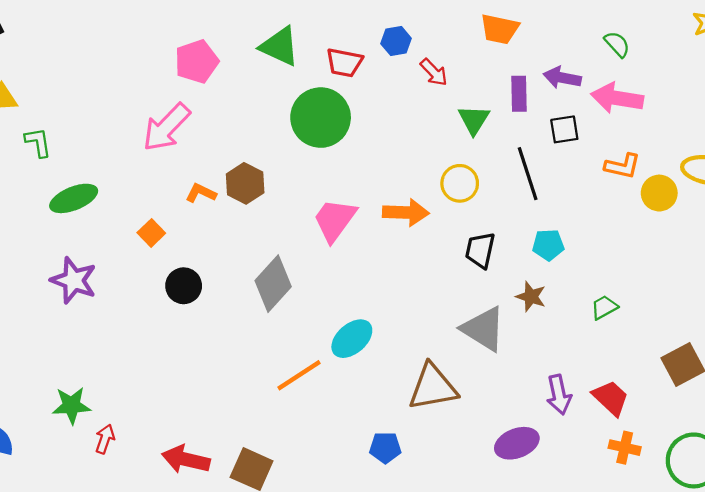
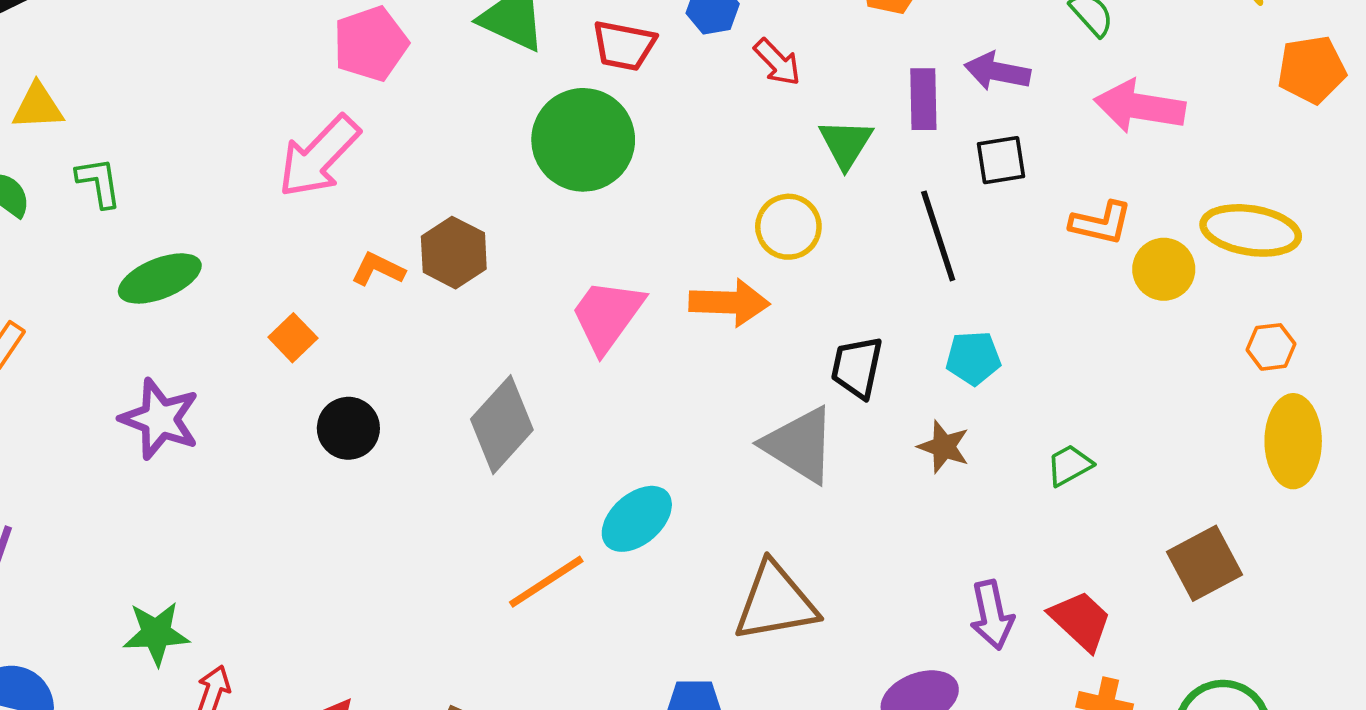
pink arrow: (617, 98) -> (1140, 107), moved
yellow circle: (460, 183) -> (788, 227), moved
gray triangle: (483, 329) -> (800, 445), moved

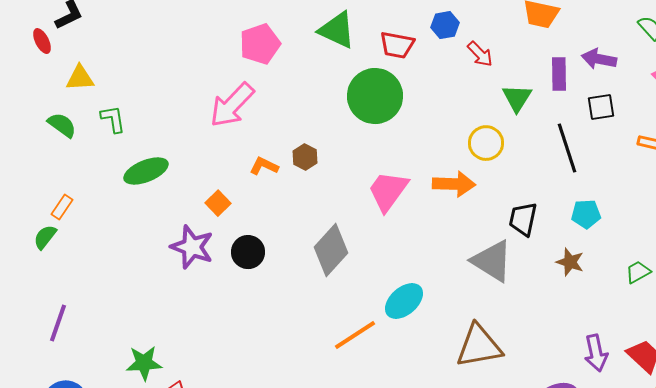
brown hexagon: (454, 253) -> (305, 157), size x0.7
purple star: (160, 419) -> (192, 247), moved

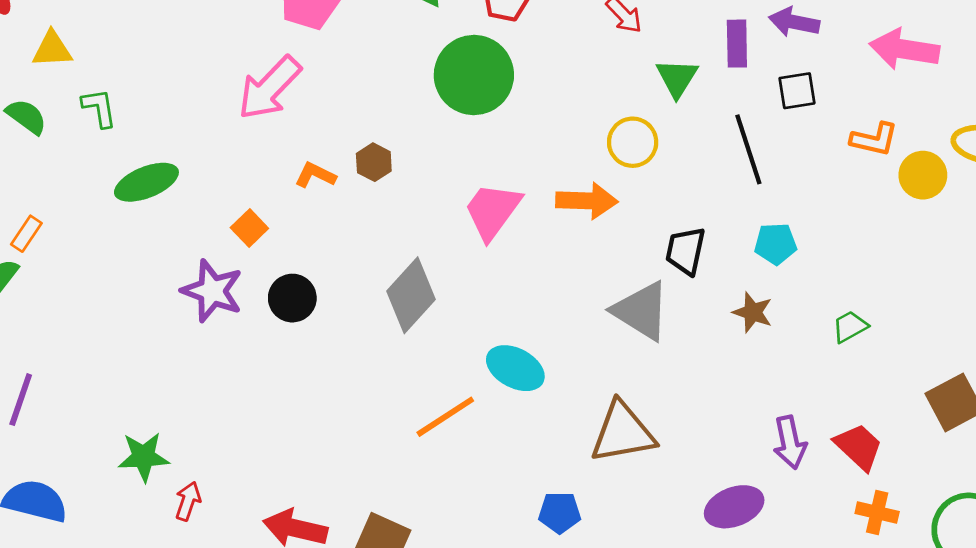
cyan ellipse: (404, 301) -> (515, 368), turned 69

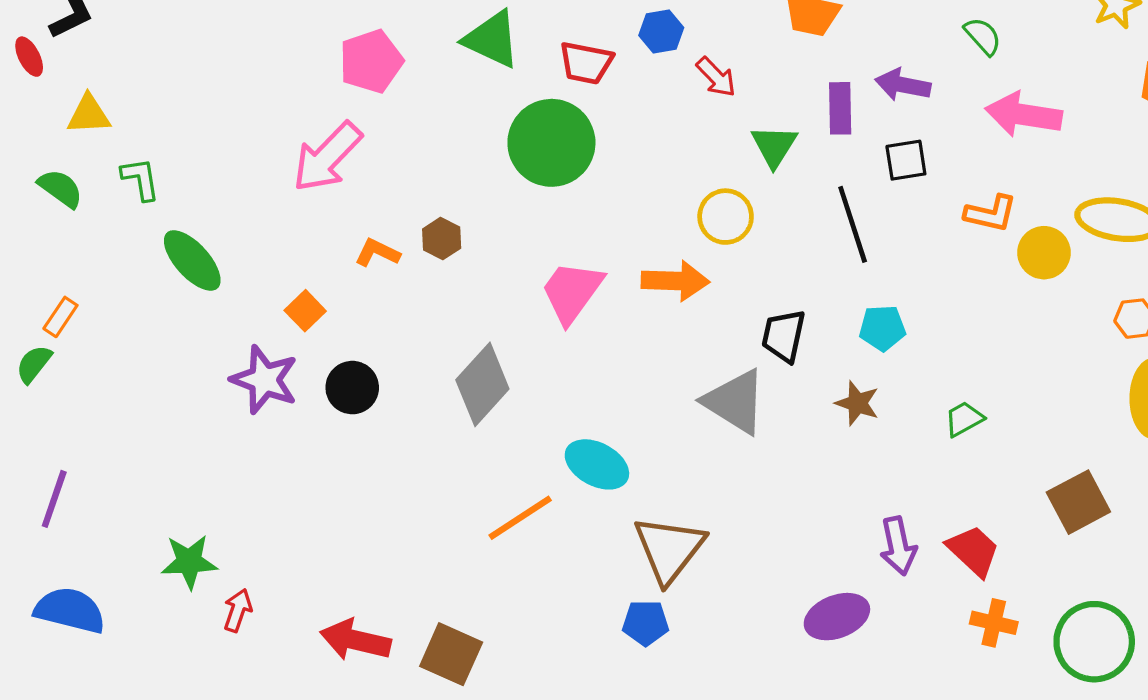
green ellipse: (146, 182) -> (192, 260), turned 70
brown triangle: (623, 432) -> (669, 549), moved, turned -42

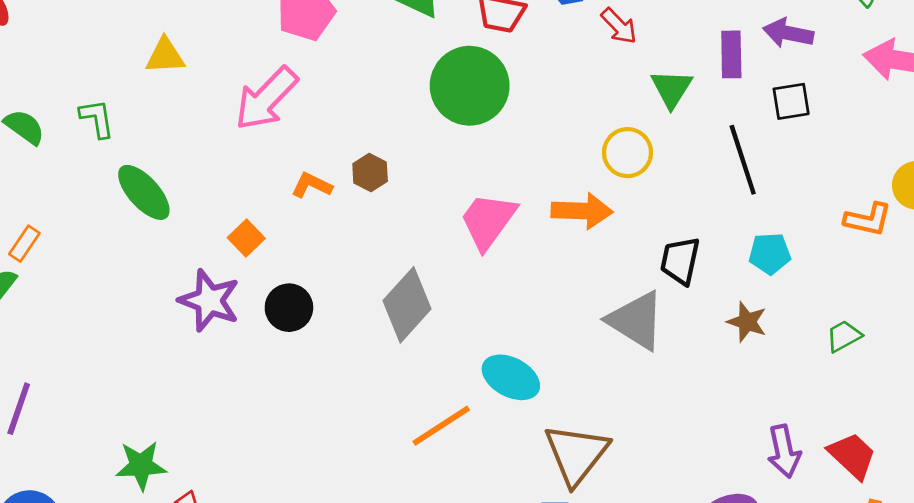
yellow triangle: (89, 115) -> (165, 56), moved
orange L-shape: (991, 213) -> (868, 219), moved

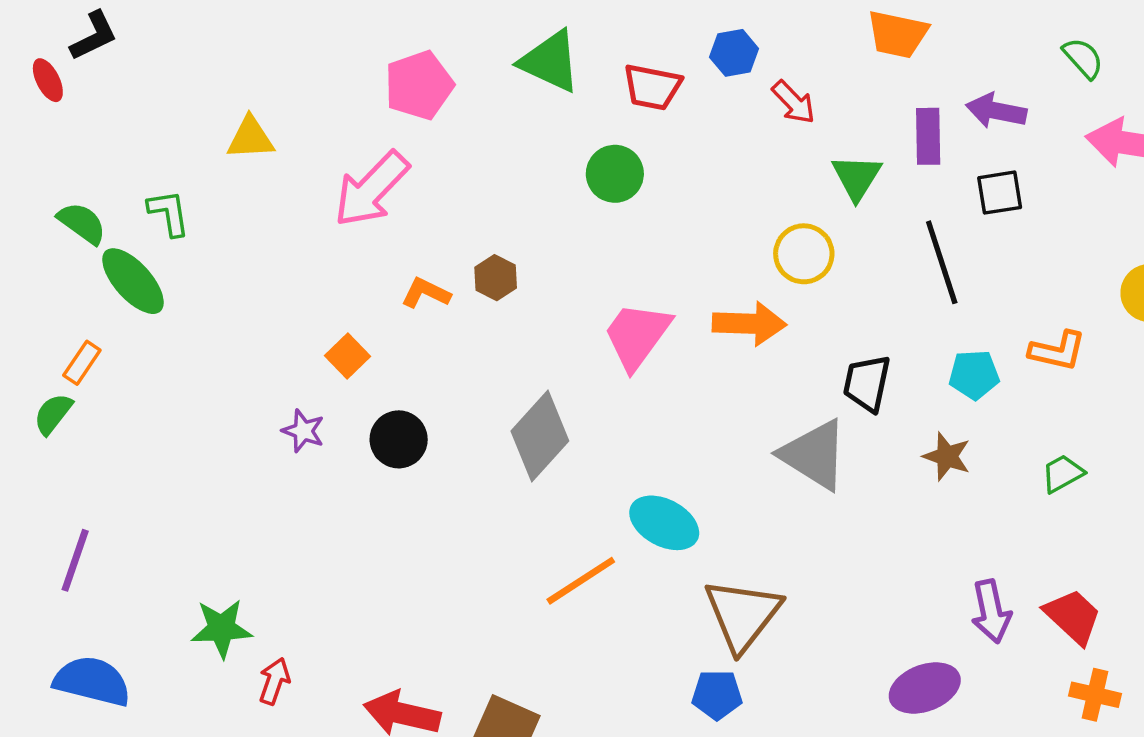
green circle: (470, 86) -> (615, 174), size x0.6
green ellipse: (144, 192) -> (133, 281), moved
orange L-shape: (868, 219) -> (1058, 351), moved
purple star: (209, 301) -> (303, 431), size x0.6

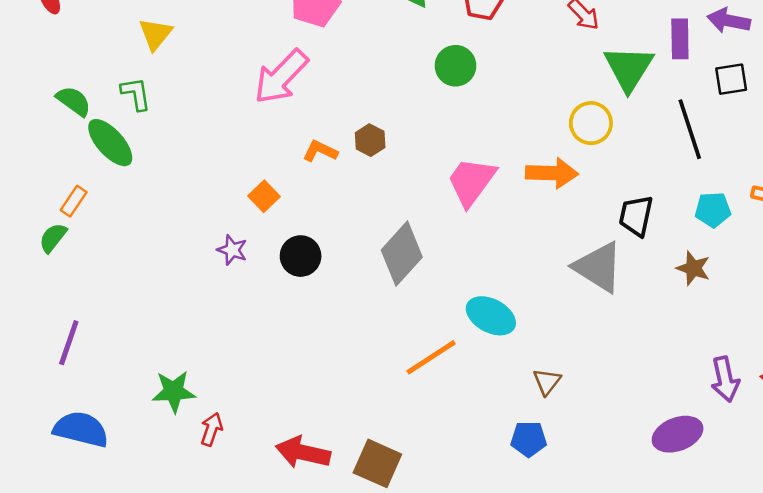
yellow triangle: (250, 138) -> (155, 34), moved, turned -48
green triangle: (857, 177) -> (629, 68), size x1.4
brown triangle: (743, 615) -> (547, 382), size x0.5

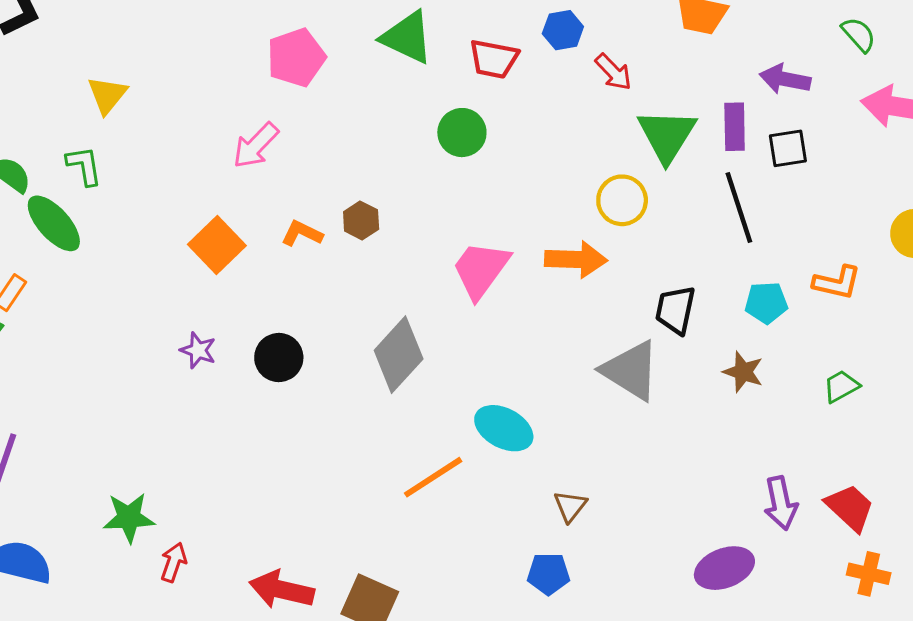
purple rectangle: (680, 39) -> (735, 127), moved
pink arrow: (281, 77) -> (256, 145), size x0.7
orange square: (264, 196) -> (217, 245), moved, size x1.5

